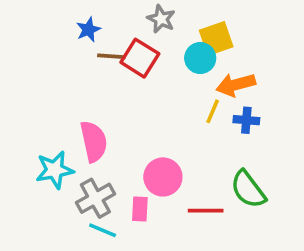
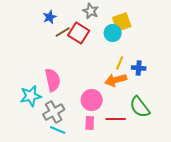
brown line: (111, 56) -> (63, 32), turned -35
orange arrow: (236, 85) -> (116, 80), moved
pink rectangle: (140, 209) -> (90, 123), moved

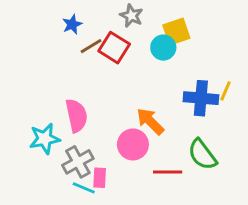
yellow line: (120, 63) -> (226, 91), moved
blue cross: (139, 68) -> (201, 98), size x1.6
orange arrow: (116, 80) -> (150, 121), moved, turned 60
pink rectangle: (90, 123) -> (100, 178), moved

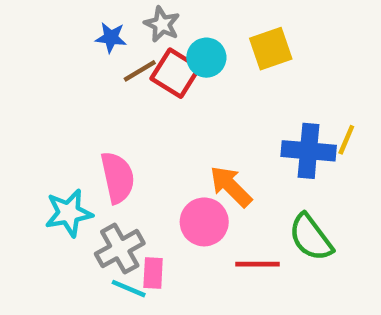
gray star: (131, 16) -> (162, 24), moved
blue star: (72, 24) -> (111, 38), turned 30
cyan circle: (163, 48) -> (206, 58), moved

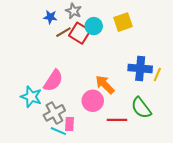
yellow line: (346, 140) -> (157, 75), moved
pink semicircle: (118, 177) -> (53, 81), turned 45
cyan star: (69, 213) -> (31, 97), turned 30

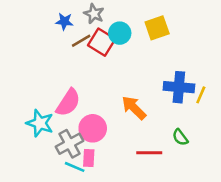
pink circle: (93, 101) -> (93, 128), moved
green semicircle: (141, 108) -> (180, 137), size x0.6

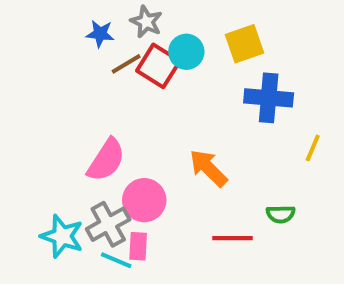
blue cross: (179, 87) -> (269, 98), moved
cyan star: (40, 123) -> (62, 236), moved
green semicircle: (180, 137) -> (281, 214), turned -54

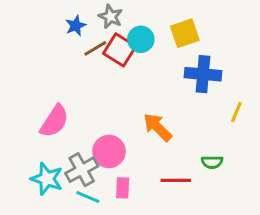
blue star: (100, 34) -> (76, 26), turned -30
pink semicircle: (106, 160) -> (54, 121), moved
pink rectangle: (138, 246) -> (123, 188), moved

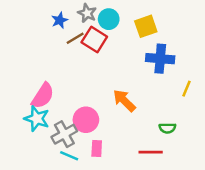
cyan circle: (141, 39) -> (109, 19), moved
cyan star: (47, 179) -> (37, 119), moved
red line: (176, 180) -> (151, 152), moved

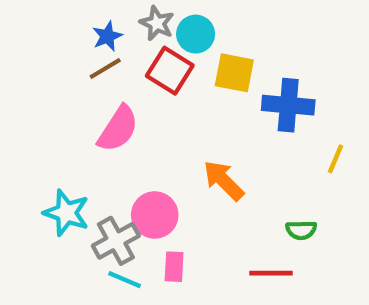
yellow square: (146, 26) -> (234, 73), moved, turned 30
brown line: (75, 38) -> (105, 69), moved
pink semicircle: (43, 96) -> (118, 129), moved

